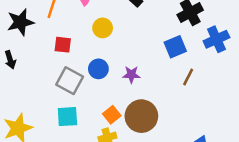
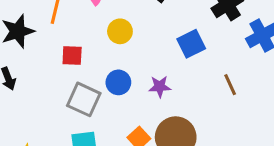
blue square: (175, 47) -> (191, 44), moved
brown line: (188, 77) -> (230, 85), turned -48

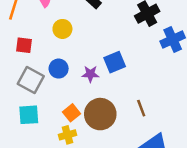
blue square: (191, 44) -> (115, 62), moved
brown line: (230, 85) -> (141, 108), moved

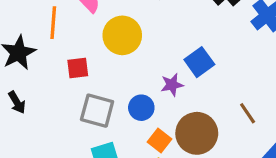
yellow circle: (62, 29) -> (122, 35), size x1.5
blue circle: (59, 69) -> (141, 108), moved

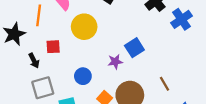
black arrow: (17, 102) -> (34, 61), moved
blue circle: (141, 108) -> (83, 76), moved
gray square: (97, 111) -> (43, 88), moved, turned -35

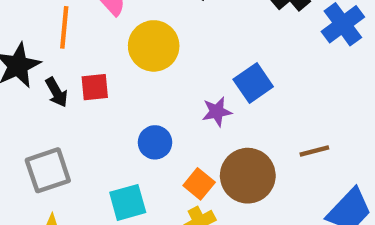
black arrow: (34, 61) -> (57, 92), moved
brown line: (164, 84) -> (314, 151), turned -72
gray square: (43, 88) -> (48, 170), moved

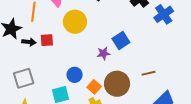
black arrow: (57, 92) -> (29, 42), turned -56
blue circle: (155, 142) -> (75, 75), moved

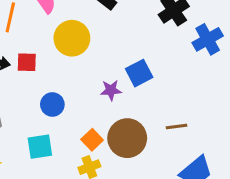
blue circle: (75, 75) -> (52, 104), moved

